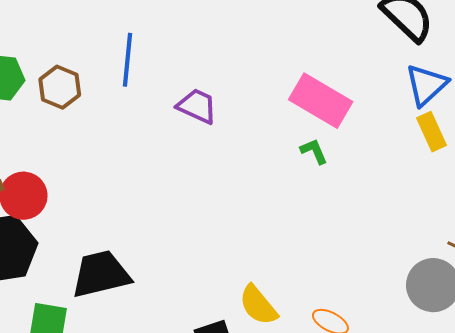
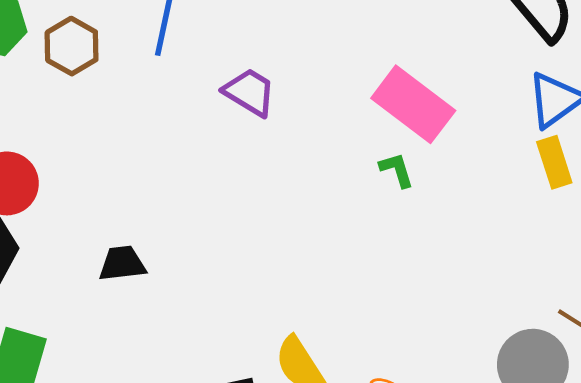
black trapezoid: (101, 274) -> (122, 263), moved, size x0.6

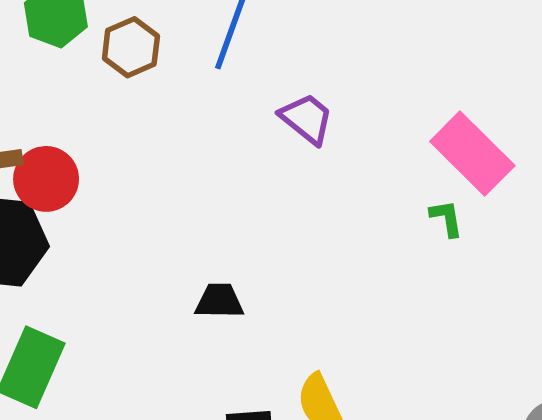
black trapezoid: (122, 263) -> (219, 301), moved

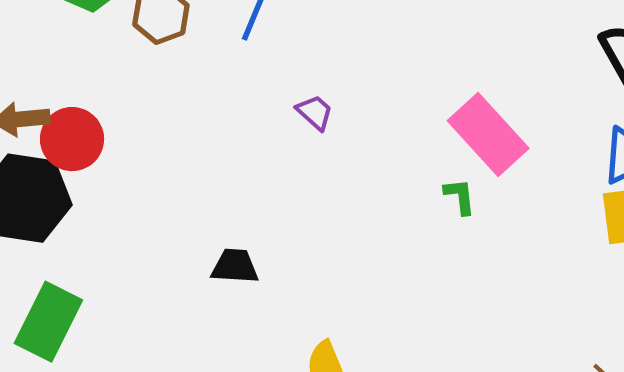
purple trapezoid: (307, 119) -> (315, 112), moved, size x0.7

